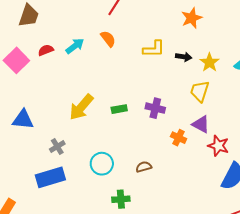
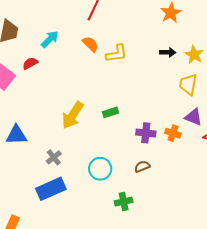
cyan arrow: (75, 46) -> (50, 39), moved
yellow L-shape: (154, 49) -> (117, 53), moved
purple cross: (155, 108) -> (146, 133), moved

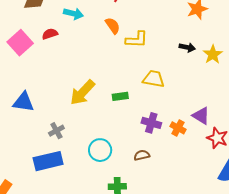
cyan arrow: (50, 39) -> (73, 14), turned 48
yellow trapezoid: (188, 84) -> (154, 79), moved, turned 80

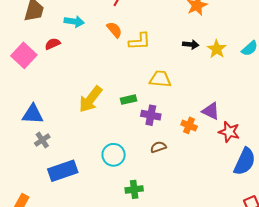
purple cross: (151, 123) -> (151, 115), moved
gray cross: (56, 131) -> (42, 140), moved
brown semicircle: (142, 155) -> (158, 147), moved

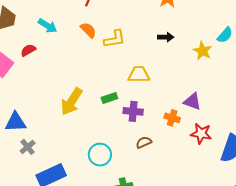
cyan arrow: (74, 21) -> (48, 26), turned 30
yellow star: (217, 49) -> (203, 51), moved
red star: (229, 132) -> (201, 134), moved

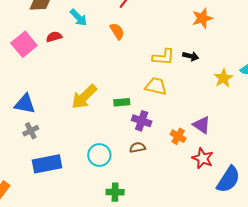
yellow L-shape: (115, 39) -> (163, 57), moved
brown semicircle: (144, 142) -> (138, 147), moved

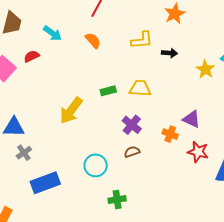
yellow L-shape: (163, 57) -> (142, 40), moved
green rectangle: (122, 102) -> (108, 91), moved
purple cross: (142, 121) -> (132, 125), turned 30

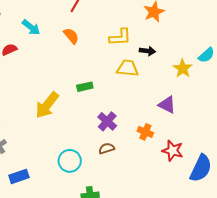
yellow trapezoid: (140, 88) -> (128, 68), moved
purple triangle: (192, 119) -> (167, 105), moved
blue rectangle: (45, 183) -> (19, 176), size x0.7

